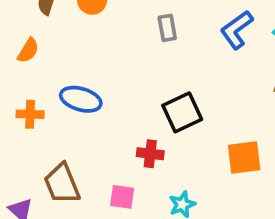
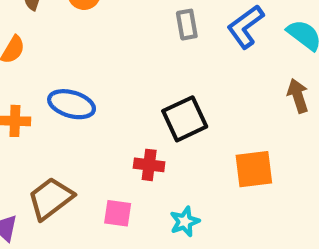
gray rectangle: (167, 28) -> (187, 25), moved
brown trapezoid: (62, 184) -> (51, 199), turned 75

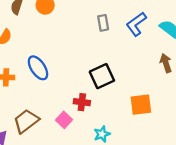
blue ellipse: (72, 104) -> (38, 68), turned 40
pink square: (118, 213) -> (64, 120), moved, turned 35

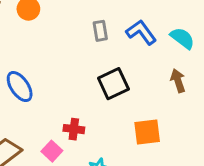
blue L-shape: (136, 24) -> (141, 32), turned 90
black square: (102, 76) -> (113, 84), moved

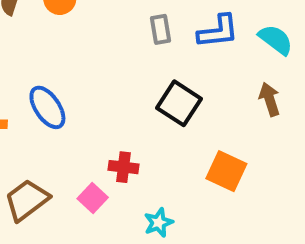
blue L-shape: (141, 32) -> (218, 31), turned 120
black square: (113, 84) -> (179, 103), turned -32
orange square: (147, 132) -> (226, 171), turned 32

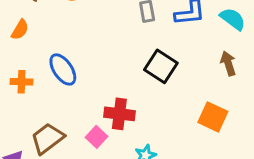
red cross: (124, 167) -> (119, 114), size x1.4
orange square: (226, 171) -> (213, 117), moved

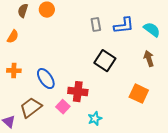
blue ellipse: (63, 69) -> (46, 79), moved

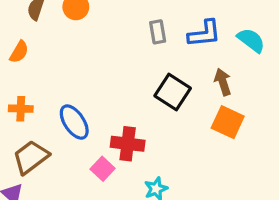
brown arrow: (149, 59) -> (223, 82), moved
orange square: (139, 94) -> (228, 122), moved
brown trapezoid: (31, 108) -> (31, 157), moved

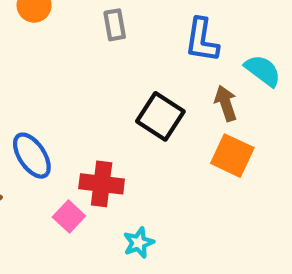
gray rectangle: (158, 32) -> (115, 25), moved
blue L-shape: (204, 34) -> (202, 40), turned 105
cyan semicircle: (251, 40) -> (263, 71), moved

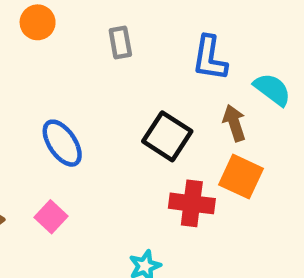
blue ellipse: (32, 156) -> (62, 143), moved
red cross: (102, 184) -> (192, 203), moved
pink square: (69, 217) -> (51, 217), moved

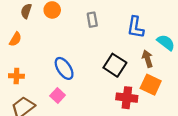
pink square: (51, 217) -> (58, 95), moved

